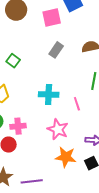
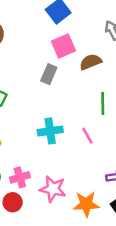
pink square: (52, 17) -> (63, 46), moved
pink star: (58, 129) -> (53, 189), moved

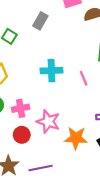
gray rectangle: (49, 74) -> (40, 21), moved
red circle: (13, 202) -> (22, 135), moved

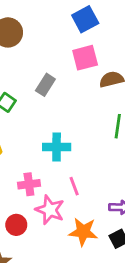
pink line: (84, 78) -> (74, 186), moved
pink cross: (21, 108) -> (29, 184), moved

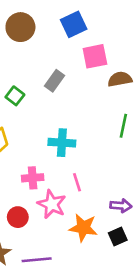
blue square: (85, 19) -> (74, 24), moved

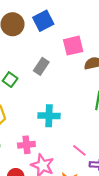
blue square: (74, 24) -> (43, 21), moved
pink line: (77, 182) -> (79, 150), moved, turned -32

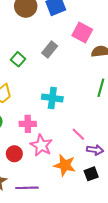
pink square: (73, 46) -> (82, 32), turned 36

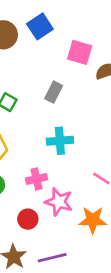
gray rectangle: (50, 50) -> (54, 92), moved

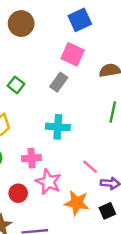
blue square: (40, 26) -> (80, 20), moved
pink square: (80, 52) -> (73, 54), moved

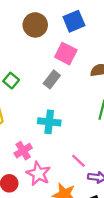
brown circle: (21, 24) -> (35, 25), moved
pink cross: (31, 158) -> (23, 151), turned -30

